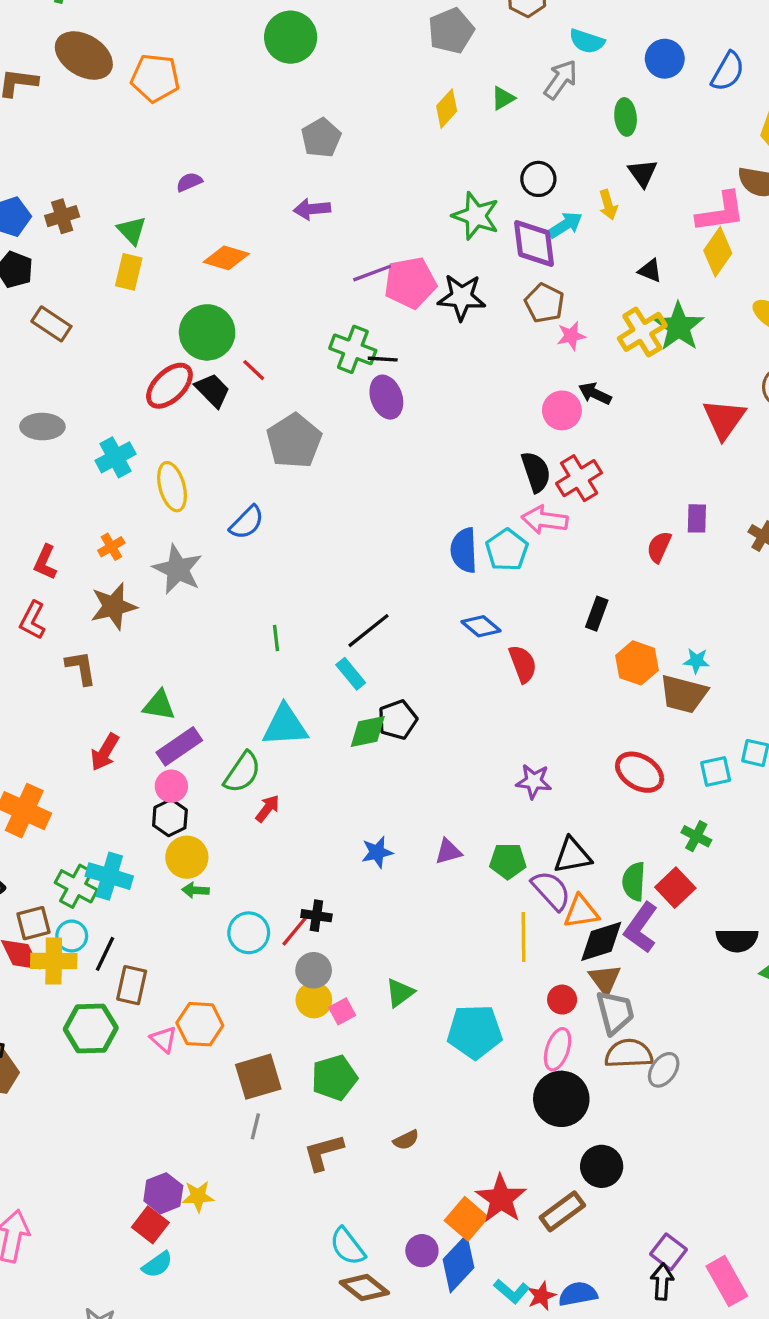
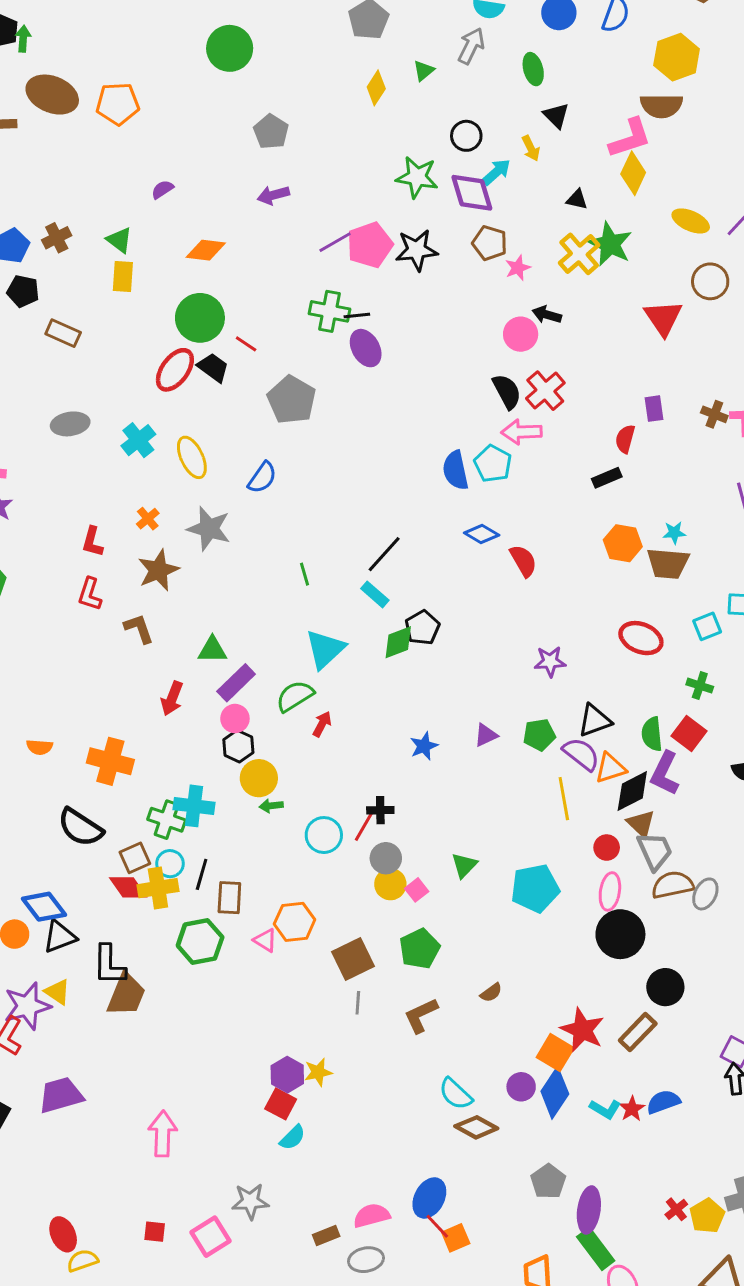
black rectangle: (597, 614) -> (607, 478), moved, turned 56
cyan triangle: (285, 726) -> (325, 649), turned -30
green semicircle: (242, 772) -> (295, 696), turned -147

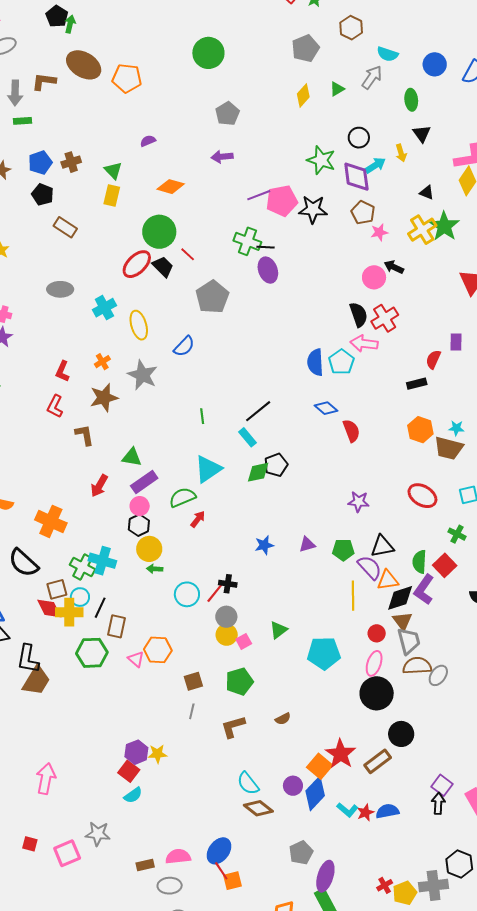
brown square: (353, 959) -> (193, 681), size x0.7

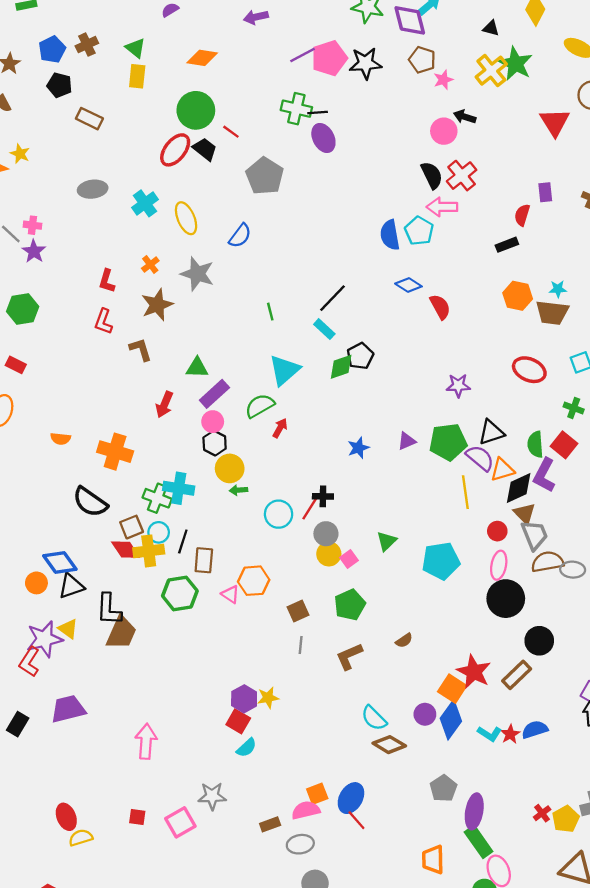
green pentagon: (343, 550) -> (448, 442), size x1.5
gray ellipse: (438, 675) -> (573, 570), turned 65
orange square: (232, 881) -> (317, 794), moved

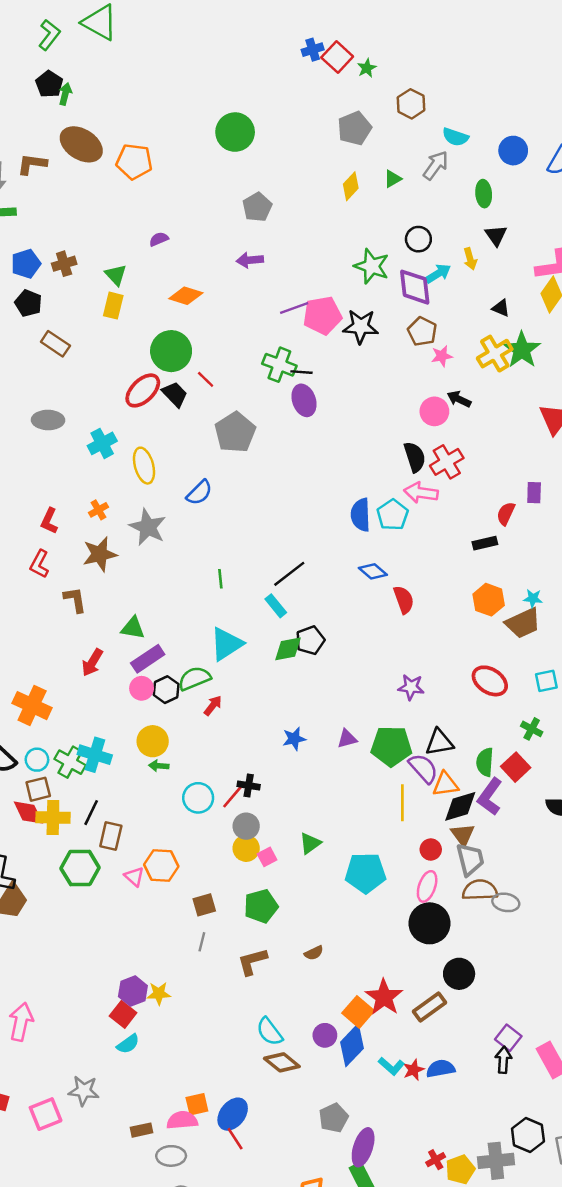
brown trapezoid: (552, 313) -> (523, 623), turned -40
black hexagon: (215, 443) -> (166, 690), moved
cyan circle: (159, 532) -> (37, 760), moved

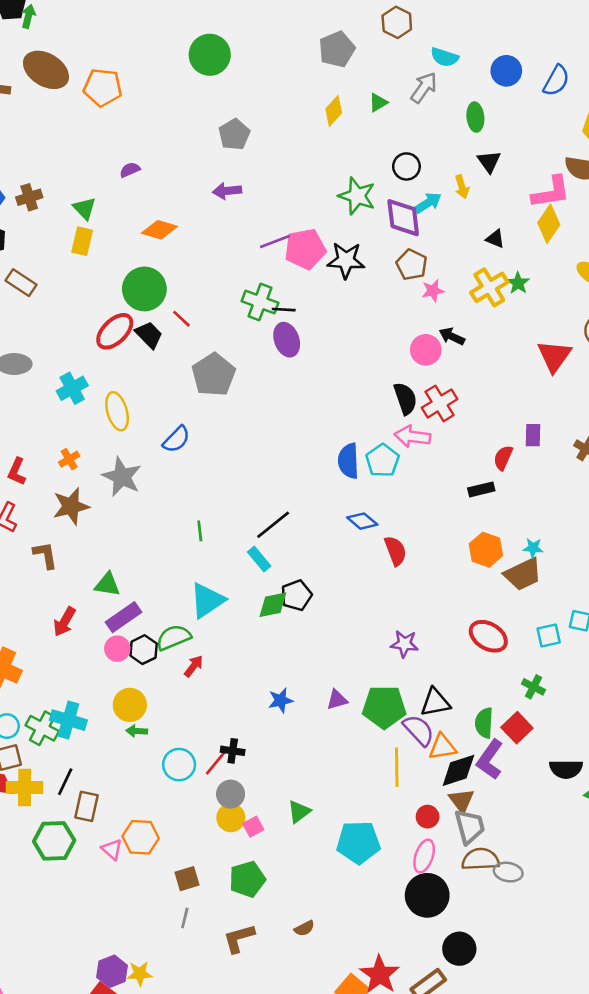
green star: (522, 350) -> (518, 283), size x0.6

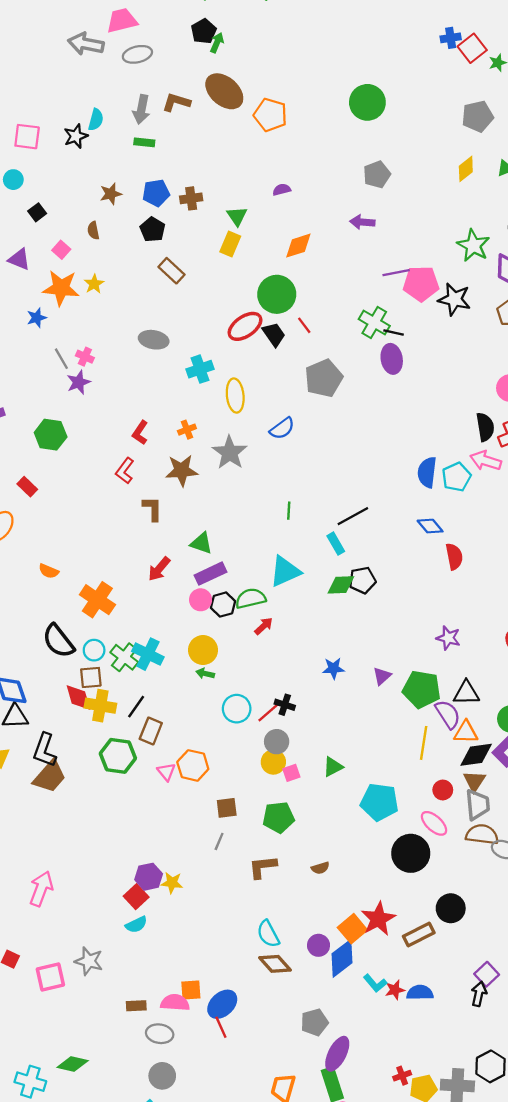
orange diamond: (159, 230) -> (298, 246), turned -44
purple triangle: (337, 700) -> (382, 676), turned -36
pink ellipse: (424, 856) -> (434, 823), turned -76
black circle: (427, 895) -> (411, 853), moved

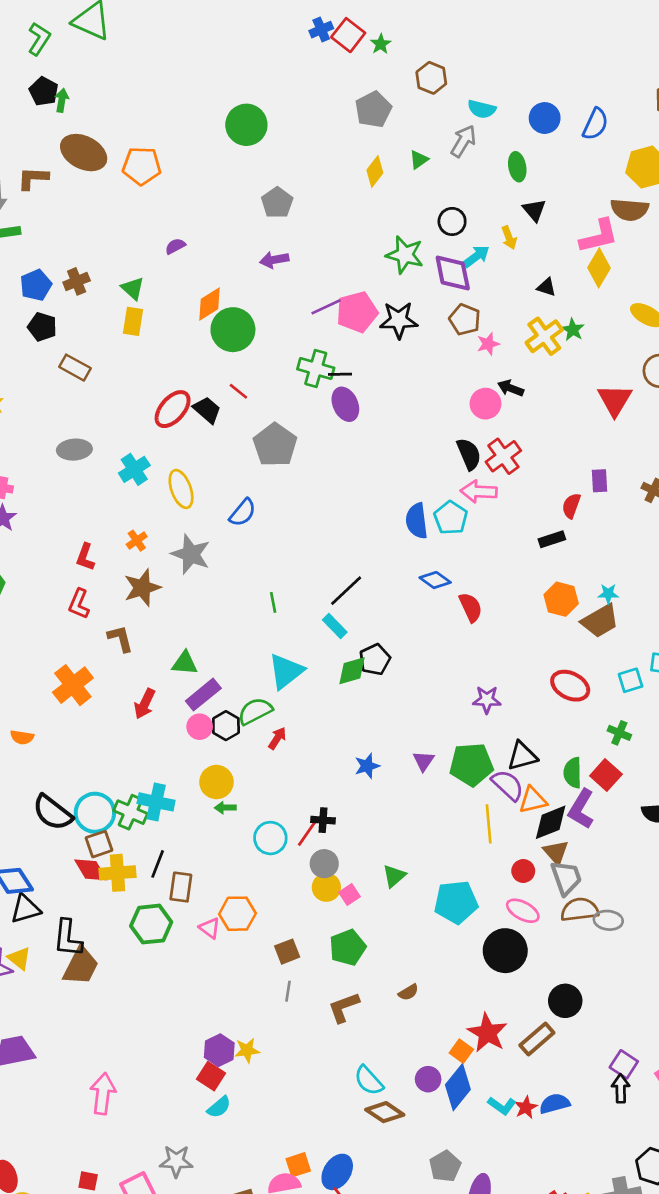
green circle: (277, 294) -> (233, 330), moved
orange cross: (97, 600) -> (73, 685), moved, turned 32
cyan circle: (94, 650) -> (95, 813), size x1.6
orange square: (352, 929) -> (461, 1051), size x0.7

